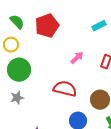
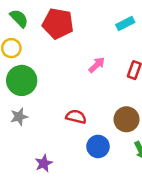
red pentagon: (47, 26) -> (58, 24), turned 30
red semicircle: (65, 89) -> (76, 117), moved, size x0.7

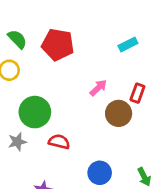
green circle: (22, 80) -> (35, 112), moved
red semicircle: (76, 117) -> (59, 142), moved
brown circle: (127, 119) -> (119, 113), moved

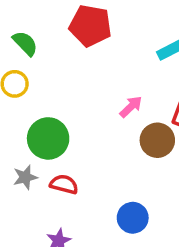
red pentagon: (58, 45) -> (90, 26), moved
red semicircle: (59, 142) -> (64, 184), moved

